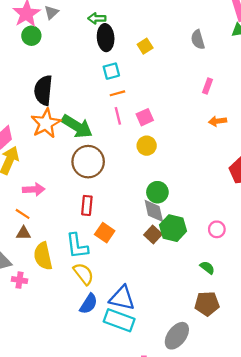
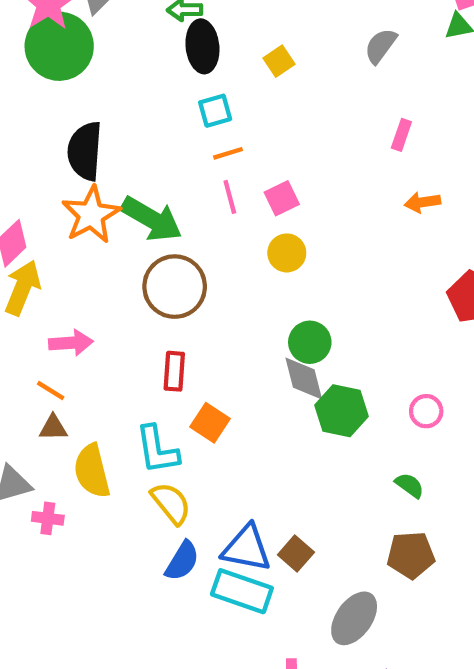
green circle: (31, 36) -> (59, 46), size x1.8
gray semicircle: (198, 40) -> (381, 46), turned 54
brown square: (153, 234) -> (296, 554), moved

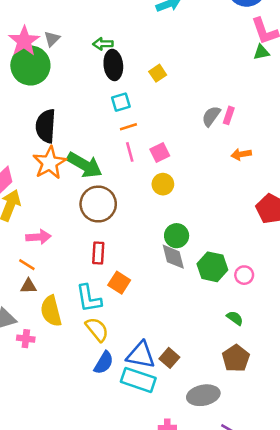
gray semicircle: (381, 46) -> (211, 116), moved
green hexagon: (342, 411) -> (212, 267), moved
brown pentagon: (411, 555) -> (236, 358), turned -30
gray ellipse: (354, 618) -> (203, 395), turned 44

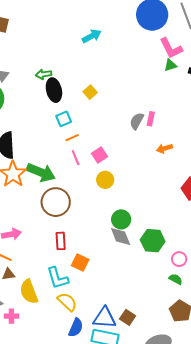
pink circle: (244, 275) -> (179, 259), moved

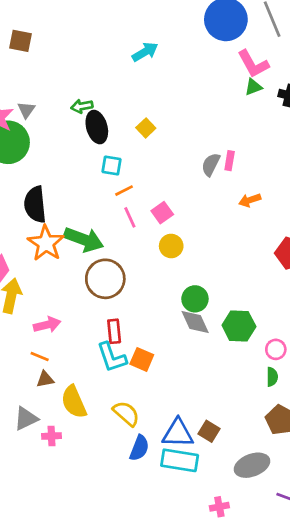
cyan square: (64, 119) -> (112, 166), turned 35
cyan L-shape: (58, 278) -> (112, 357), moved
green semicircle: (176, 279) -> (272, 377), turned 64

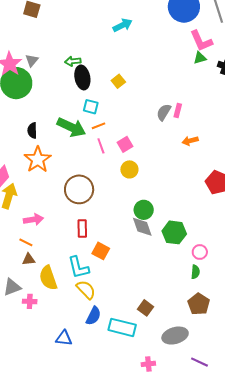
black semicircle: (35, 204) -> (32, 130), size x0.6
green arrow: (84, 239) -> (71, 127), moved
cyan L-shape: (112, 357) -> (78, 267), moved
blue triangle: (178, 433) -> (64, 338), moved, size x0.7

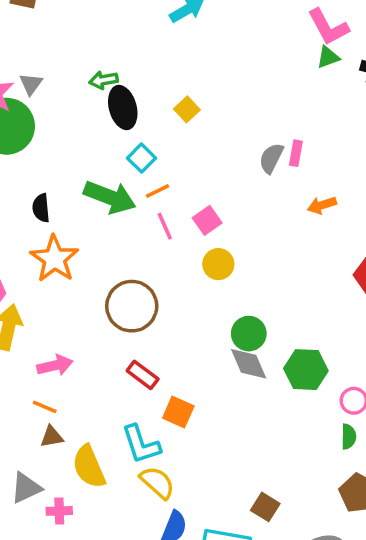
cyan square: (91, 107) -> (141, 158), turned 35
red rectangle: (82, 229) -> (143, 375), turned -48

